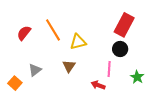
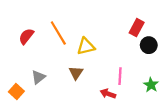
red rectangle: (124, 25) -> (137, 28), size x0.7
black circle: (120, 49) -> (149, 45), moved

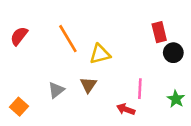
red rectangle: (137, 28) -> (159, 32), turned -42
red semicircle: (26, 36) -> (19, 36), moved
gray triangle: (38, 77) -> (56, 90), moved

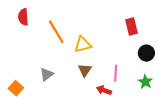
red semicircle: (19, 36) -> (23, 17), moved, turned -42
black circle: (173, 53) -> (146, 53), moved
brown triangle: (88, 85) -> (85, 70), moved

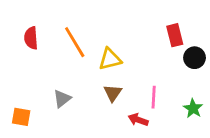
red semicircle: (23, 17) -> (31, 38), moved
black circle: (146, 53) -> (195, 58), moved
orange square: (16, 88) -> (21, 117), turned -32

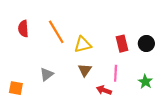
red rectangle: (175, 35) -> (122, 44), moved

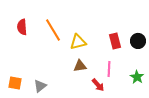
brown triangle: (85, 70) -> (80, 66), turned 48
gray triangle: (47, 74) -> (40, 86), moved
red arrow: (104, 90) -> (98, 85), turned -152

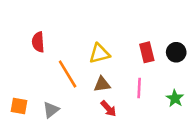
red semicircle: (22, 27) -> (38, 42), moved
orange line: (53, 30) -> (68, 74), moved
red arrow: (98, 85) -> (108, 109), moved

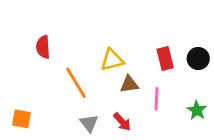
brown triangle: (102, 84) -> (129, 84), moved
gray triangle: (51, 110) -> (89, 123), moved, turned -30

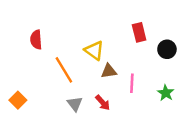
red rectangle: (165, 58) -> (139, 32), moved
yellow triangle: (112, 60) -> (94, 51), turned 50
orange square: (22, 119) -> (18, 100), turned 35

